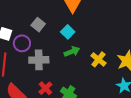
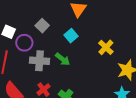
green arrow: (72, 52) -> (63, 59), moved, turned 56
yellow cross: (98, 59) -> (106, 47), moved

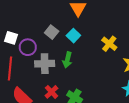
gray square: (42, 26) -> (52, 32), moved
green arrow: (63, 59) -> (67, 60), turned 70

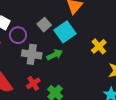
cyan square: (73, 36) -> (65, 32), size x1.5
green arrow: (67, 60) -> (55, 55), turned -140

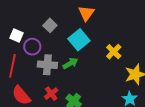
gray square: (44, 25) -> (50, 25), moved

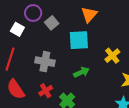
cyan square: (79, 40) -> (79, 40), turned 30
purple circle: (32, 47) -> (33, 13), moved
green arrow: (70, 63) -> (81, 72), moved

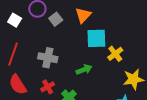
orange triangle: (89, 15) -> (83, 15), moved
white square: (17, 29) -> (15, 20), moved
cyan square: (79, 40) -> (96, 38), moved

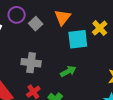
yellow cross: (115, 54) -> (100, 28), moved

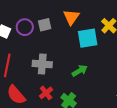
purple circle: (17, 15) -> (25, 27), moved
gray square: (36, 24) -> (45, 25), turned 32

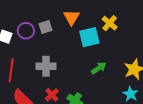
green arrow: (80, 71) -> (99, 68), moved

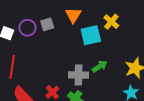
gray cross: (46, 66) -> (79, 75), moved

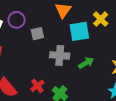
gray square: (47, 24) -> (37, 34), moved
gray cross: (79, 75) -> (60, 55), moved

